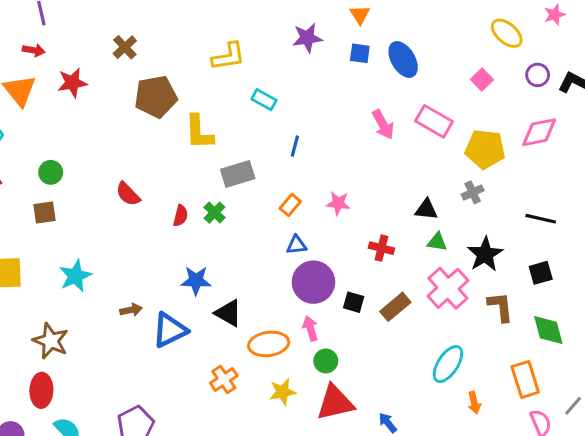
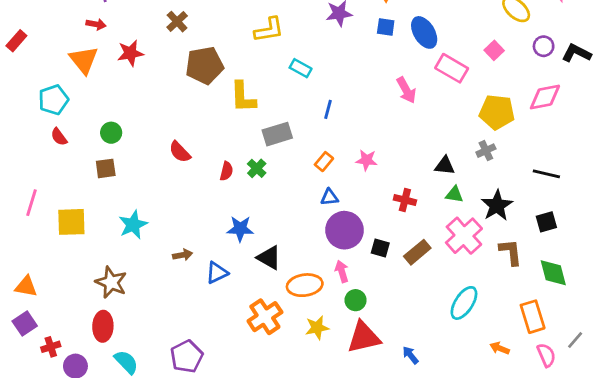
pink rectangle: (434, 121) -> (452, 68), moved
blue triangle: (170, 330) -> (217, 273), size x0.7
orange cross: (224, 379) -> (265, 317), size x1.4
orange arrow: (474, 403) -> (500, 348), moved, turned 126

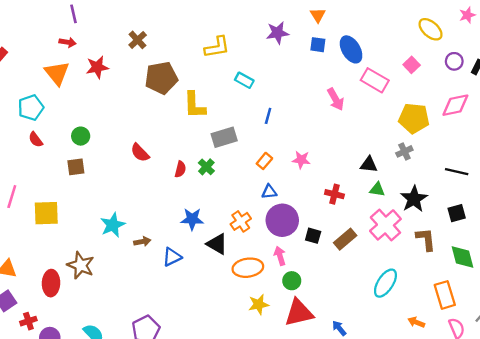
cyan star: (133, 225) -> (113, 225), moved
orange cross: (265, 317) -> (241, 221), moved, size x0.7
red ellipse: (103, 326) -> (51, 283), moved

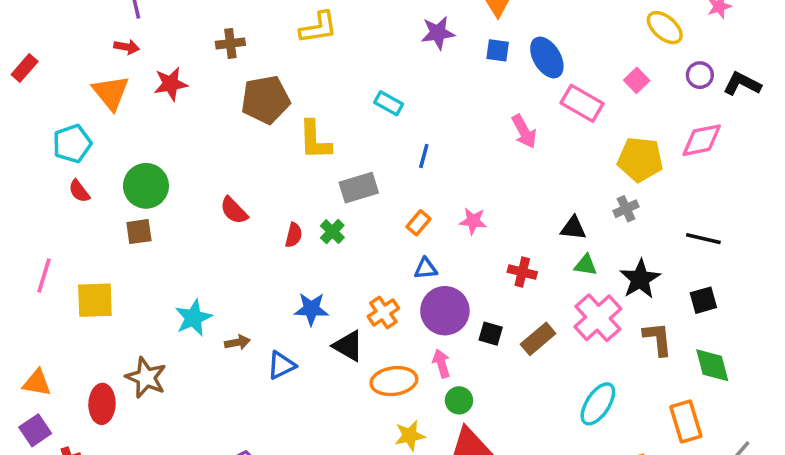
brown cross: (138, 40) -> (230, 43), turned 36
yellow L-shape: (217, 47) -> (318, 28), moved
green circle: (81, 136) -> (146, 186), size x1.6

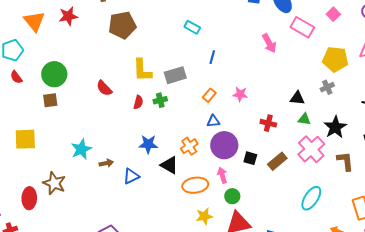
yellow L-shape: (315, 140) -> (142, 70), moved
green cross: (332, 232) -> (160, 100), turned 32

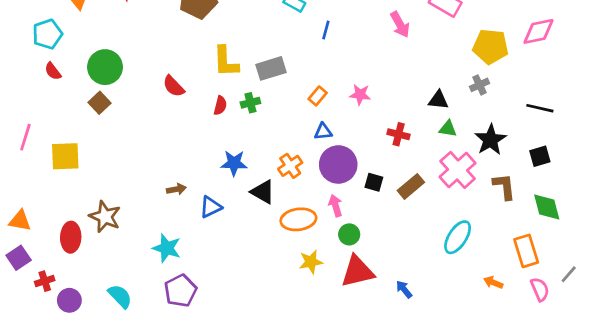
blue line: (212, 57) -> (326, 30), moved
brown square: (50, 100) -> (100, 103), turned -35
cyan star: (81, 149) -> (167, 248), moved, turned -30

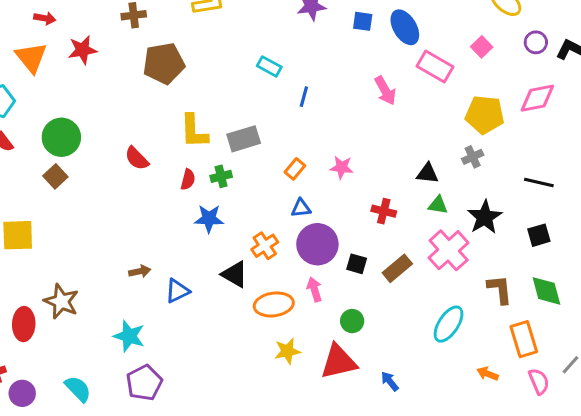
blue star: (234, 163) -> (209, 219), moved
brown L-shape: (504, 186) -> (500, 289), moved
green circle: (349, 234) -> (352, 321), moved

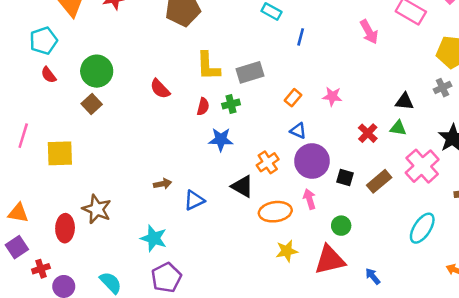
green triangle: (438, 205) -> (398, 128), moved
blue triangle: (301, 208) -> (298, 131), turned 30
red cross: (384, 211) -> (368, 133), turned 30

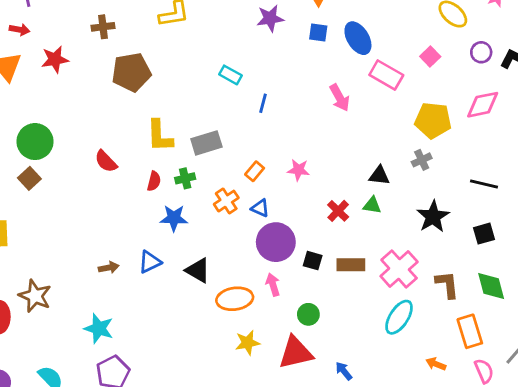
orange cross: (268, 162) -> (226, 201), moved
pink cross: (422, 166) -> (399, 269), moved
brown rectangle: (379, 181) -> (351, 265), turned 40
blue triangle: (194, 200) -> (150, 262), moved

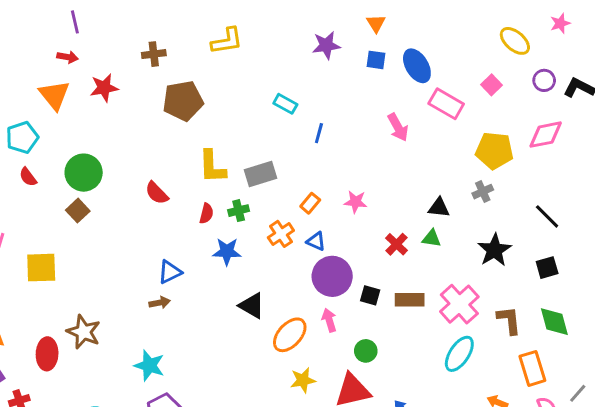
black line: (484, 184) -> (547, 216), turned 32
blue triangle: (150, 262) -> (170, 272), moved
orange ellipse: (235, 299) -> (290, 335), turned -40

